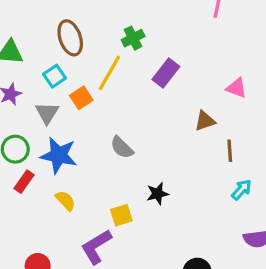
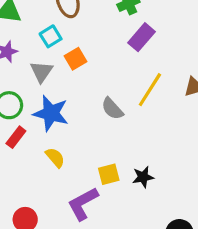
yellow line: (109, 73) -> (150, 90), moved
purple rectangle: (166, 73) -> (142, 37), moved
black star: (158, 194) -> (143, 177), moved

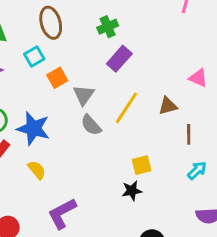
gray triangle: (42, 72) -> (84, 95), moved
yellow square: (109, 174) -> (142, 165), moved
black star: (143, 177) -> (132, 191), moved

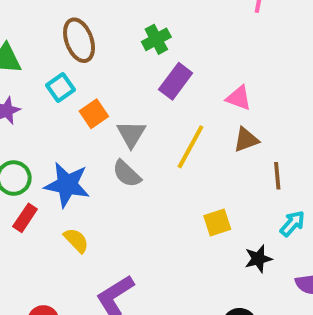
pink triangle: (198, 78) -> (239, 98), moved
gray semicircle: (91, 125) -> (127, 174), moved
black star: (132, 191) -> (258, 259), moved

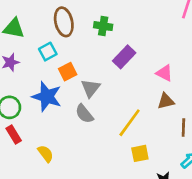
green cross: (156, 39) -> (103, 26), moved, turned 30
yellow line: (190, 147) -> (130, 123), moved
blue star: (67, 185) -> (47, 97), moved
red rectangle: (25, 218) -> (14, 135), turned -72

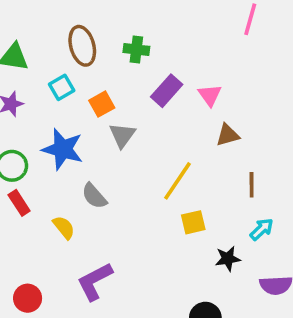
orange square: (68, 72) -> (102, 104), moved
pink triangle: (164, 73) -> (210, 95), moved, turned 30
brown triangle: (166, 101) -> (228, 135), moved
gray semicircle: (84, 114) -> (94, 196), moved

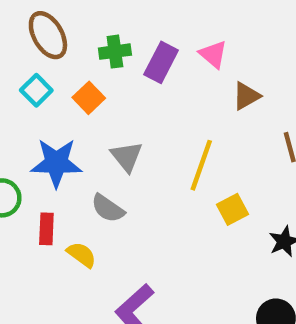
green cross: (136, 49) -> (115, 52), moved
gray triangle: (122, 135) -> (127, 157), moved
red rectangle: (19, 203) -> (46, 229), moved, turned 50

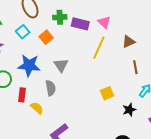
purple rectangle: (161, 62) -> (80, 24), turned 72
brown triangle: (246, 96) -> (129, 42), moved
yellow line: (201, 165) -> (99, 48), moved
gray semicircle: (108, 208) -> (51, 88), turned -140

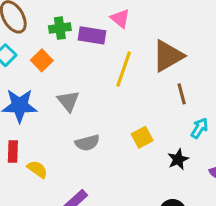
pink triangle: (104, 22) -> (120, 19), moved
brown triangle: (129, 42) -> (168, 56), size x1.6
gray semicircle: (51, 88) -> (87, 143), moved, turned 91

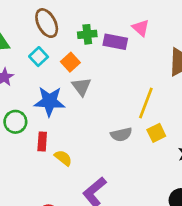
yellow line: (124, 69) -> (146, 103), moved
gray triangle: (68, 101) -> (82, 87), moved
gray semicircle: (87, 143) -> (121, 134), moved

